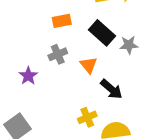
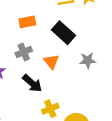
gray star: (129, 45) -> (88, 60), moved
black arrow: (111, 89) -> (32, 83), moved

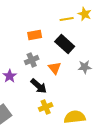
yellow cross: (50, 109) -> (46, 107), moved

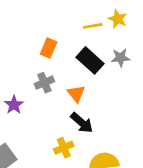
orange rectangle: (35, 35) -> (49, 48), turned -56
gray star: (85, 67) -> (120, 58), moved
black arrow: (39, 86) -> (82, 123), moved

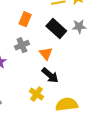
yellow cross: (64, 148) -> (37, 94), turned -32

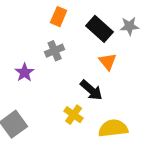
orange triangle: (46, 53) -> (108, 62), moved

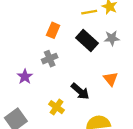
orange triangle: (108, 62) -> (111, 79), moved
yellow cross: (74, 115) -> (56, 107), moved

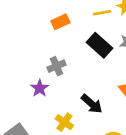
orange rectangle: (53, 30) -> (60, 22), moved, turned 42
purple star: (25, 77) -> (40, 88), moved

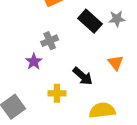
yellow cross: (64, 122) -> (57, 93), turned -35

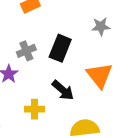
black rectangle: (90, 21) -> (60, 48), moved, turned 70
orange triangle: (116, 63) -> (99, 75), size x1.5

